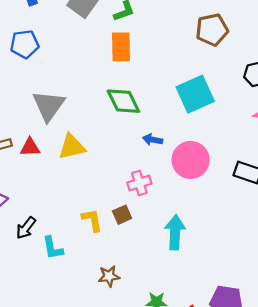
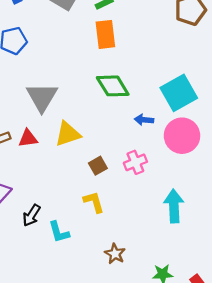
cyan square: (195, 94) -> (179, 93), moved
brown square: (122, 215) -> (98, 166), moved
brown star: (109, 276) -> (115, 254), turned -30

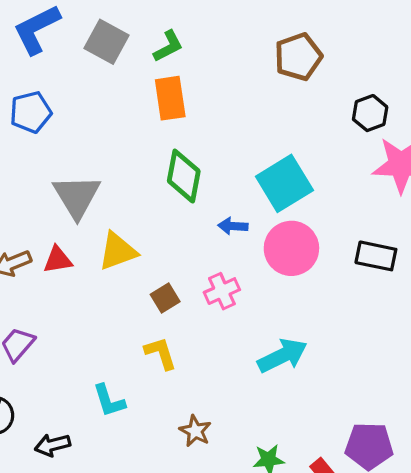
green diamond: (113, 86) -> (184, 176), turned 44
cyan arrow: (174, 206) -> (282, 356), turned 68
black arrow: (32, 215) -> (52, 445), moved, turned 45

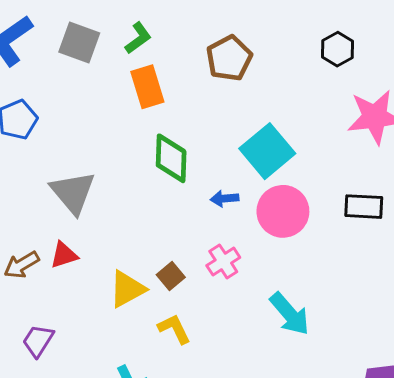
brown pentagon: (298, 57) -> (229, 58), moved
black hexagon: (370, 113) -> (338, 49), moved
yellow triangle: (118, 251) -> (127, 289), moved
cyan arrow: (282, 356) -> (290, 314), turned 84

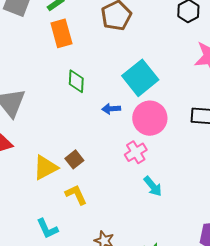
green diamond: (171, 158) -> (76, 81), size x0.7
pink cross: (223, 261) -> (136, 152), moved
cyan arrow: (290, 314) -> (153, 186), size x0.7

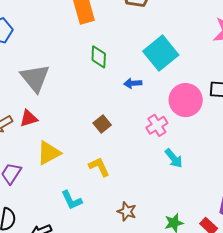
pink circle: (150, 118) -> (186, 100), moved
brown square: (74, 159) -> (102, 124), moved
yellow triangle: (45, 168) -> (49, 153), moved

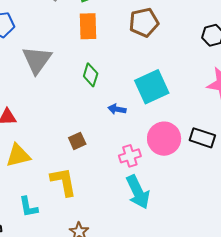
gray triangle: (35, 78) -> (37, 60), moved
cyan arrow: (174, 158) -> (138, 192), size x1.6
yellow L-shape: (99, 167) -> (64, 182), size x1.4

